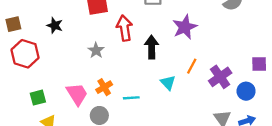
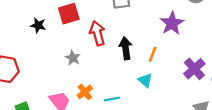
black star: (55, 25) -> (38, 25), moved
purple star: (185, 27) -> (172, 23), moved
orange line: (192, 66) -> (153, 54), moved

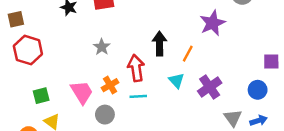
red arrow: (97, 33) -> (136, 68), moved
purple cross: (194, 69) -> (210, 87), moved

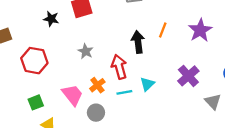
purple star: (213, 23) -> (200, 30), moved
red hexagon: (28, 50) -> (34, 61), moved
orange line: (188, 54) -> (163, 30), moved
cyan triangle: (176, 81) -> (147, 84), moved, turned 35

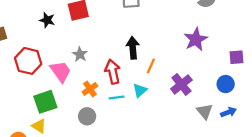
orange line: (163, 30) -> (151, 66), moved
pink trapezoid: (72, 95) -> (61, 71), moved
green square: (36, 102) -> (45, 102), moved, size x1.5

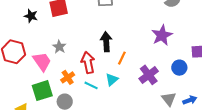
blue circle: (226, 84) -> (179, 68), moved
cyan line: (117, 97) -> (91, 85), turned 32
green square: (45, 102) -> (42, 91), moved

